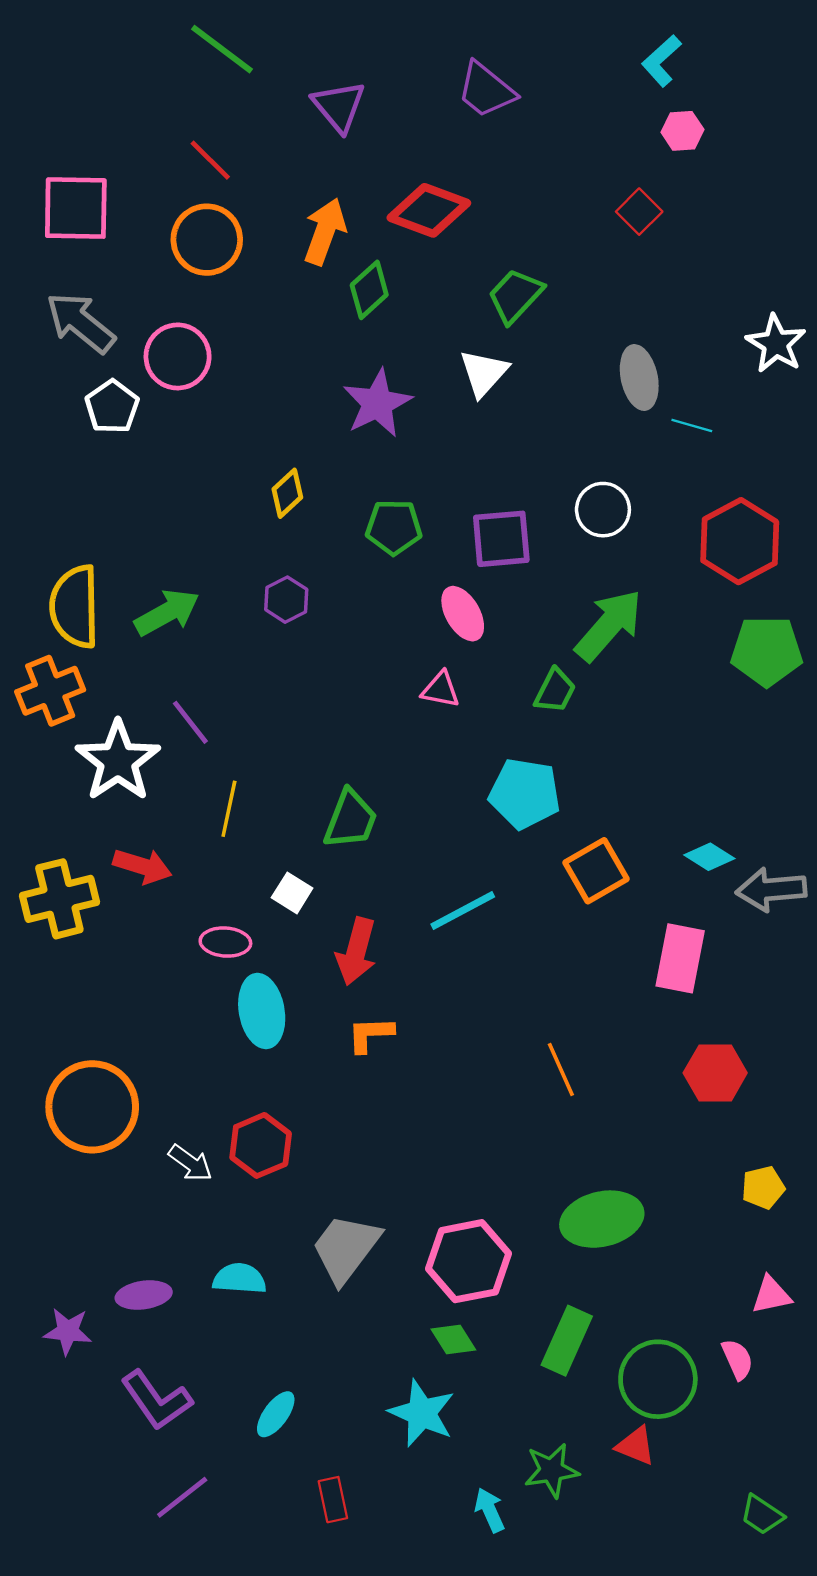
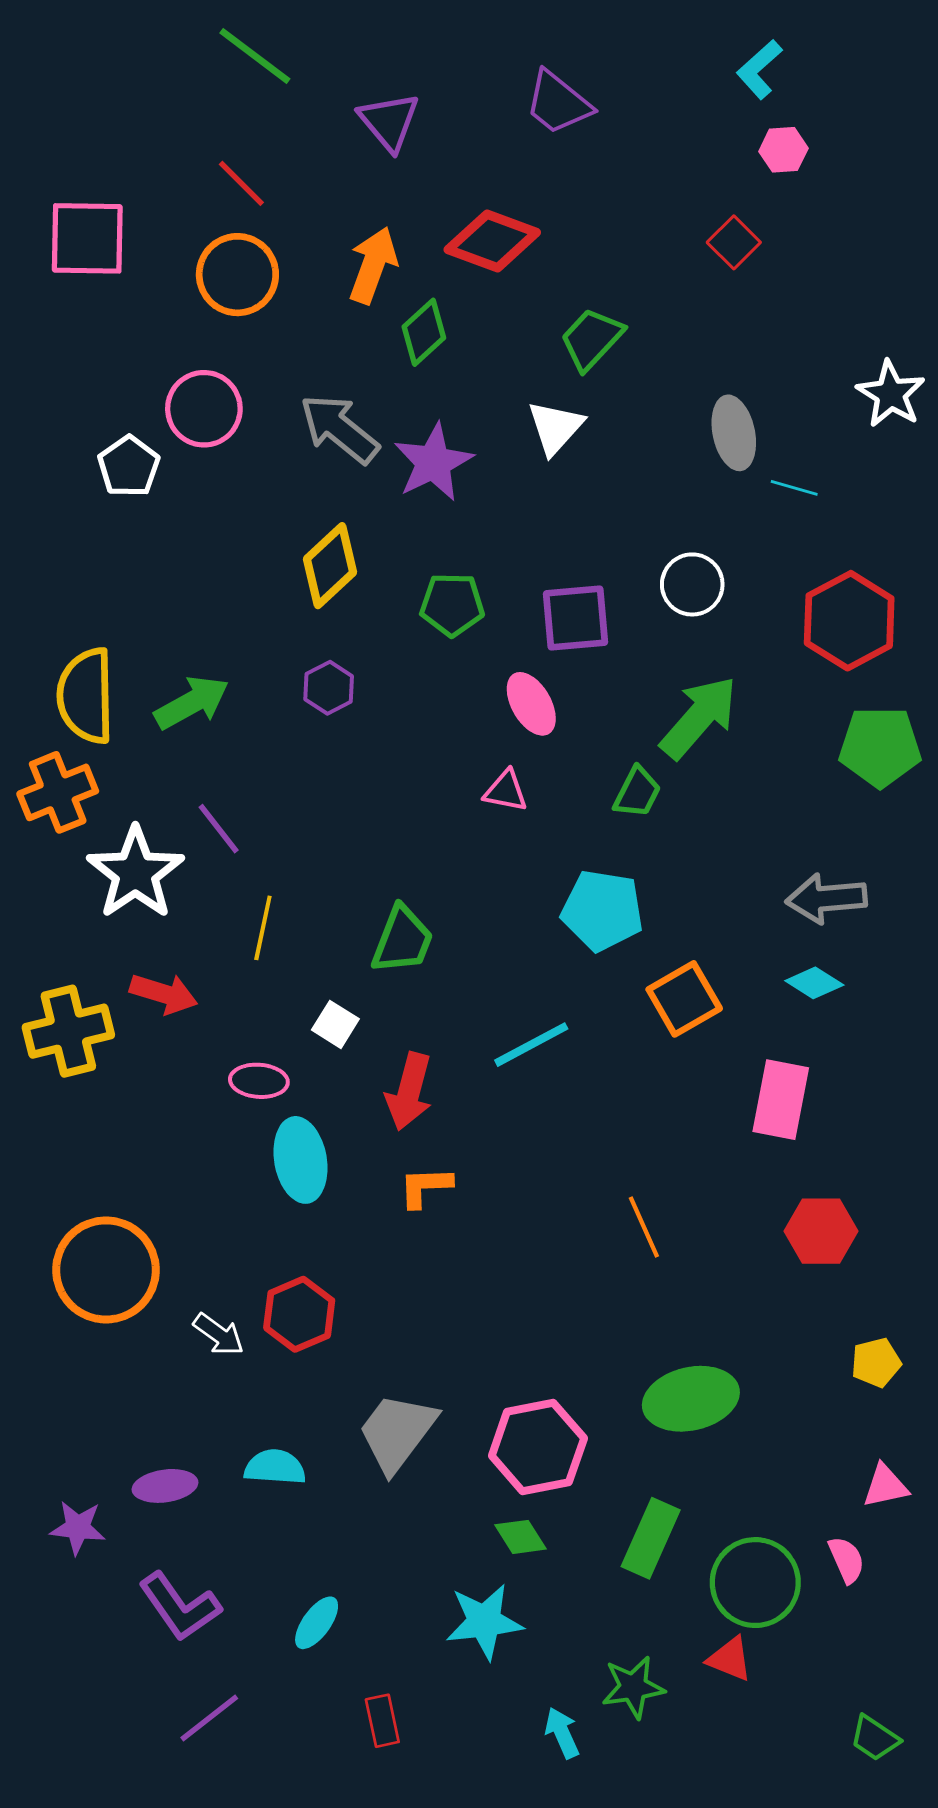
gray arrow: (81, 323) -> (339, 429), moved
yellow diamond: (287, 493) -> (330, 566), size x1.5
gray arrow: (771, 889) -> (826, 898), moved
cyan star: (422, 1413) -> (484, 1621), turned -30

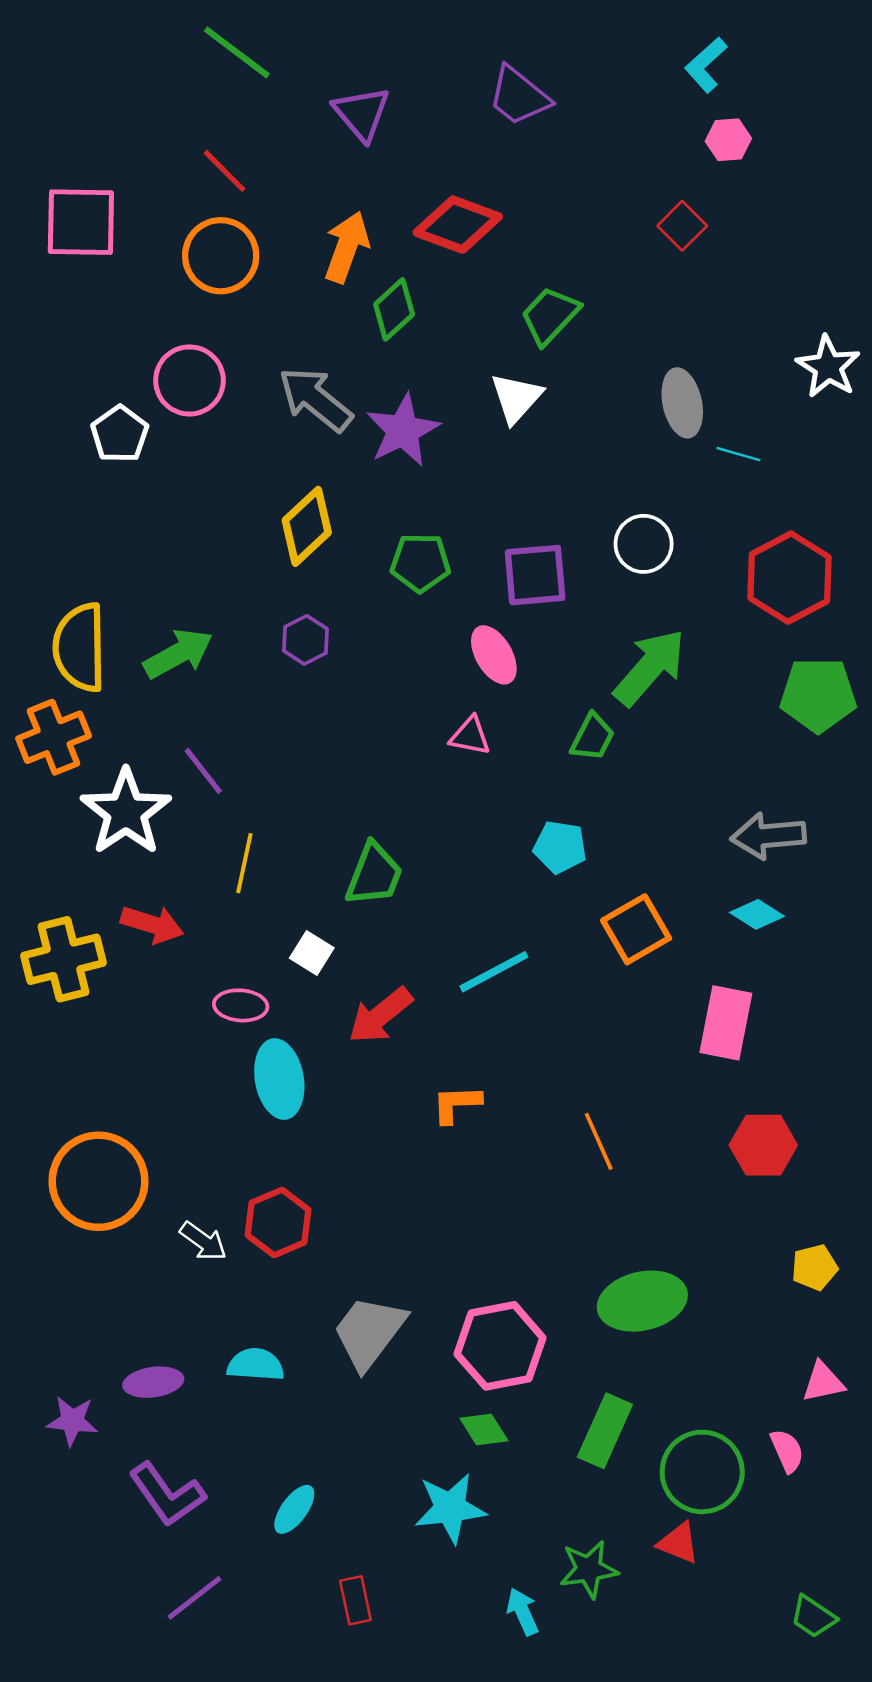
cyan pentagon: (602, 910) -> (560, 847), size x0.7
red arrow: (409, 1092) -> (380, 1015), turned 36
orange L-shape: (425, 1187) -> (456, 1104), moved

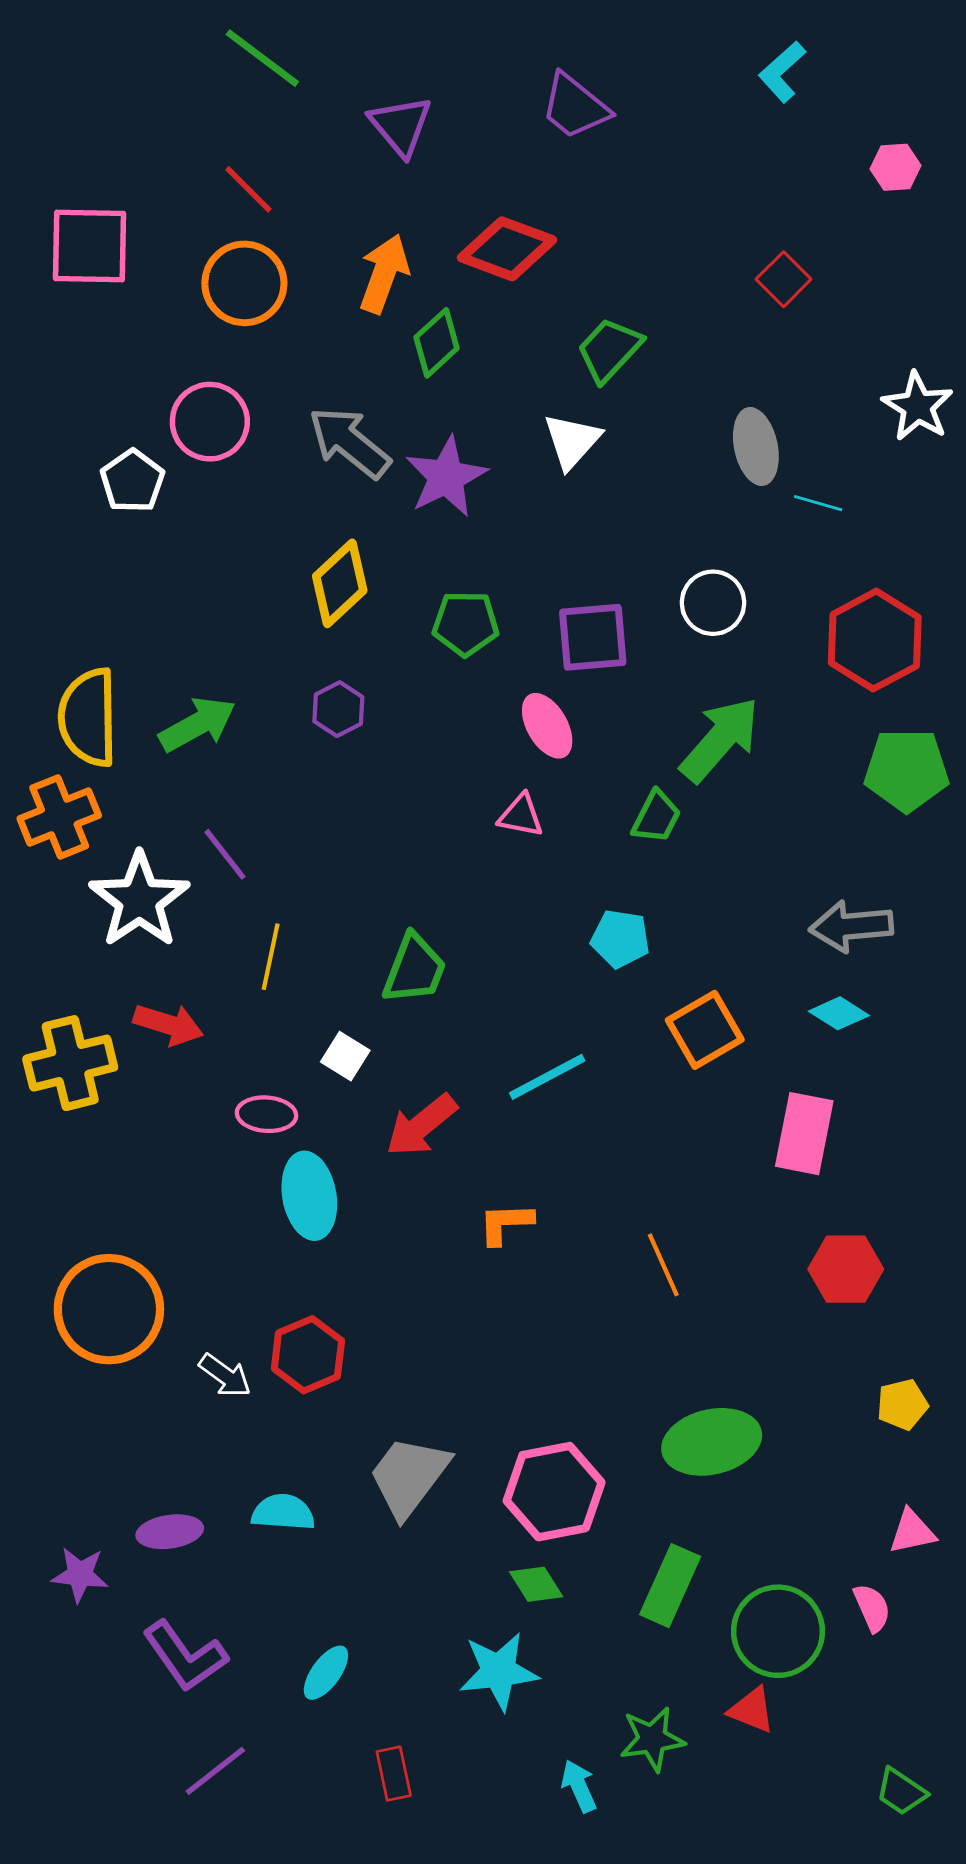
pink hexagon: (728, 140) -> (895, 167), moved
red square: (682, 226) -> (784, 279), moved

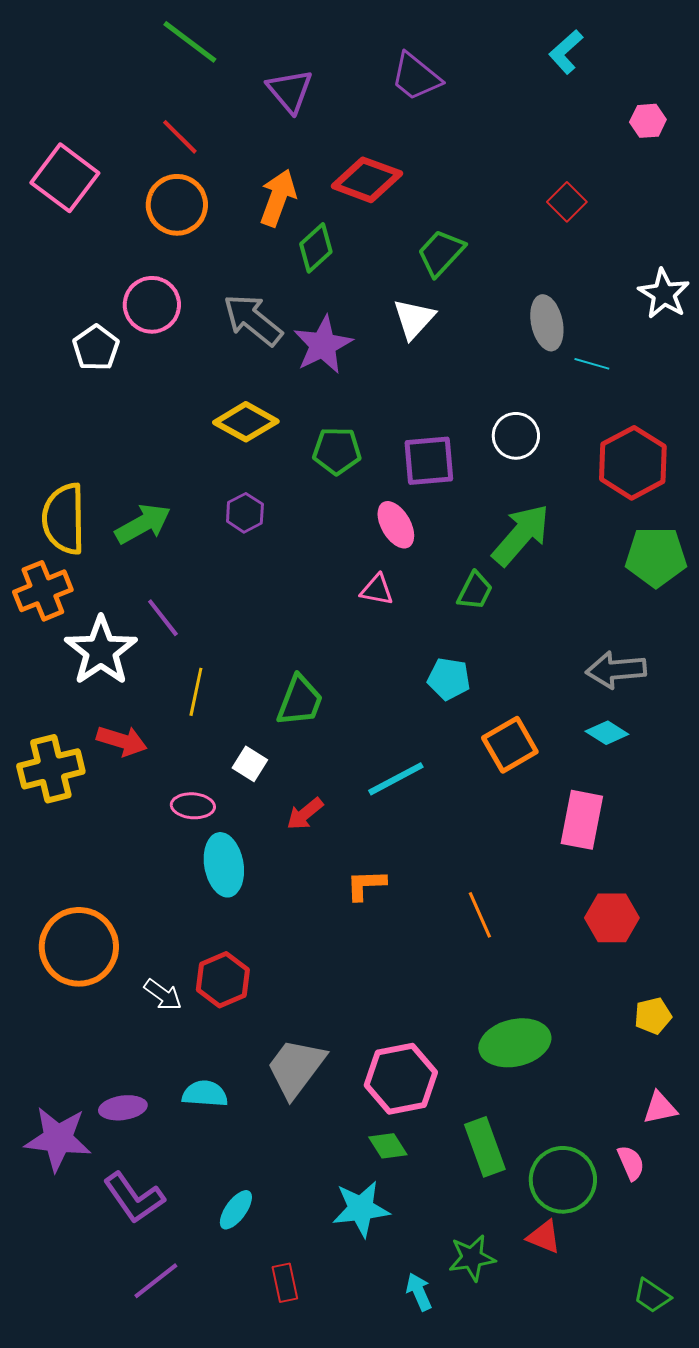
pink square: (90, 246) -> (65, 178), turned 36
yellow diamond: (340, 583) -> (246, 422), turned 72
red arrow: (421, 1125) -> (305, 814), size x0.7
purple star: (80, 1575) -> (58, 1139), size x1.6
green rectangle: (670, 1586) -> (485, 1147), turned -44

